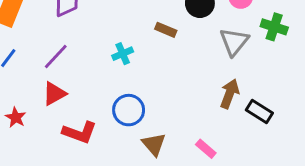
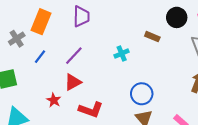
blue circle: (129, 110) -> (142, 94), moved
red star: (16, 118) -> (54, 100), moved

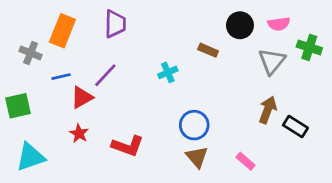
gray cross: (17, 39) -> (31, 53), turned -35
blue line: (40, 57) -> (61, 77), turned 40
red triangle: (73, 82) -> (82, 97), moved

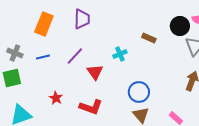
black circle: (240, 25) -> (180, 26), moved
gray cross: (31, 53) -> (15, 53), moved
red triangle: (82, 97) -> (95, 72), moved, turned -36

